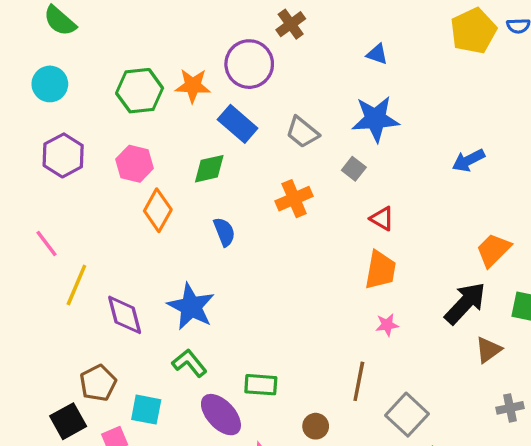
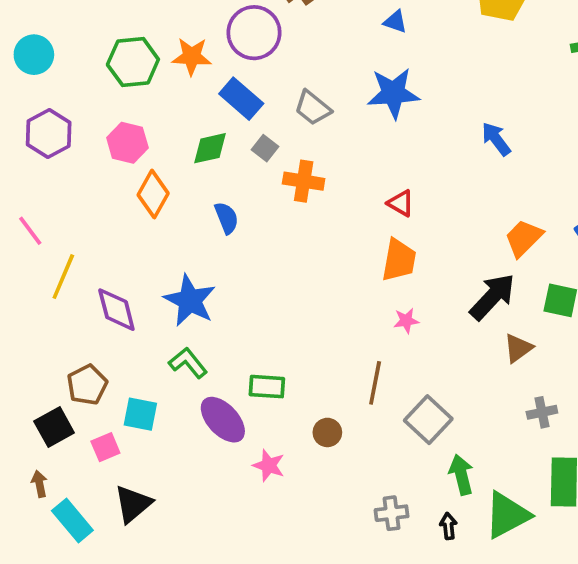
blue arrow: (468, 160) -> (496, 139), turned 80
gray square: (354, 169) -> (265, 148), moved
orange cross: (294, 199) -> (304, 181), turned 32

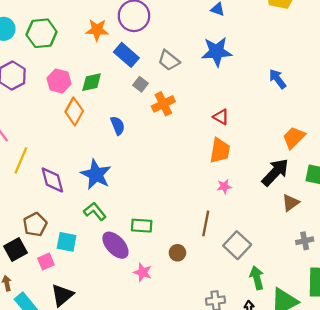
green hexagon: (133, 62) -> (42, 33), moved
green diamond: (210, 148) -> (92, 82), moved
orange cross: (304, 181) -> (163, 104), turned -35

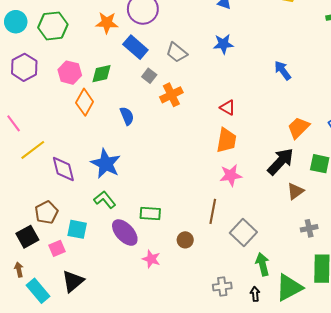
blue star: (217, 52) -> (223, 44), size x0.7
yellow line: (21, 160) -> (33, 150), turned 30
pink star: (224, 186) -> (231, 175), size x1.5

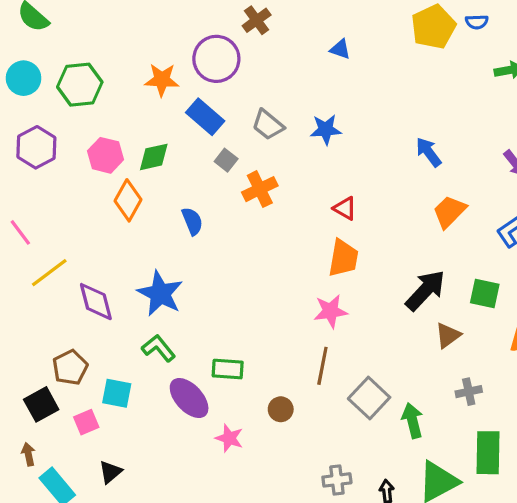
blue star: (223, 44) -> (326, 130), moved
orange trapezoid: (299, 128) -> (449, 212), moved
pink star: (231, 175) -> (331, 311), moved
green arrow: (263, 264) -> (412, 421), moved
black triangle: (73, 281) -> (110, 472), size x0.7

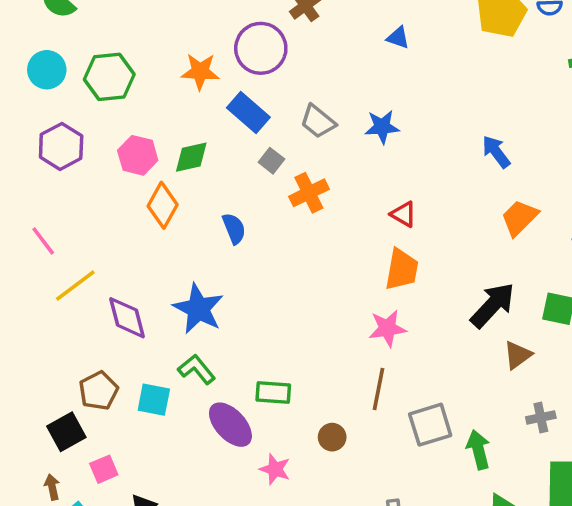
cyan square: (117, 393) -> (154, 400), moved
gray square: (369, 398) -> (430, 425), turned 30
pink square: (86, 422) -> (104, 469), moved

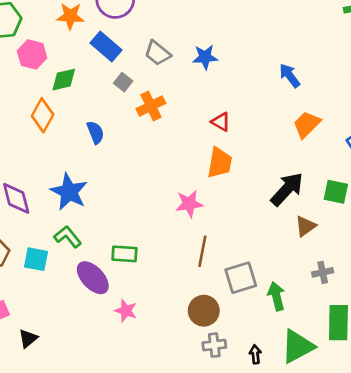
pink hexagon: (138, 155) -> (32, 54), moved
pink star: (387, 328) -> (189, 204), moved
brown circle: (332, 437) -> (204, 311), moved, size x1.5

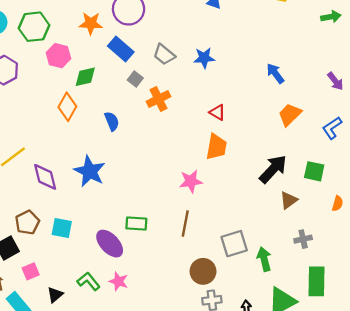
green L-shape: (68, 237) -> (88, 281), moved
brown line: (202, 251) -> (185, 224), moved
pink star: (126, 311) -> (119, 281), moved

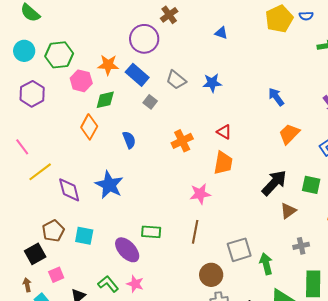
orange star: (91, 23) -> (108, 65), moved
orange cross: (159, 99) -> (182, 141), moved

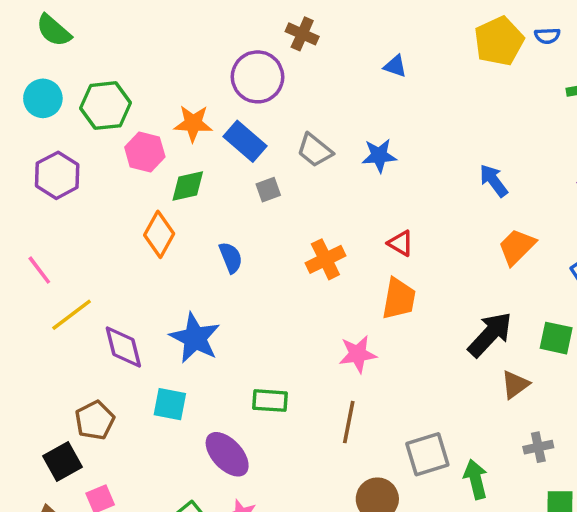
brown cross: (169, 15) -> (302, 34), turned -30
gray square: (150, 102) -> (268, 190), turned 32
green rectangle: (151, 232) -> (270, 401), moved
cyan square: (84, 236) -> (170, 404), moved

